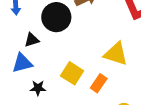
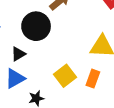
yellow square: (72, 73) -> (65, 76), turned 35

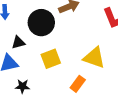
yellow square: (65, 76) -> (51, 59), moved

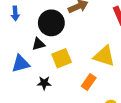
black triangle: (18, 42) -> (38, 44), moved
black star: (22, 86) -> (44, 83), moved

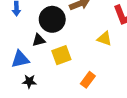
yellow triangle: (104, 56) -> (104, 39), moved, size x0.7
black star: (44, 83) -> (29, 81), moved

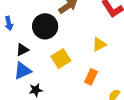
yellow triangle: (104, 39) -> (99, 44), moved, turned -35
black triangle: (39, 40) -> (22, 50), moved

